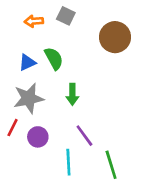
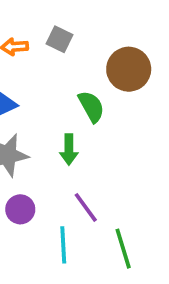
green semicircle: (54, 58) -> (91, 107), moved

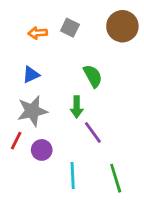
brown circle: (129, 69) -> (122, 26), moved
purple line: (86, 207) -> (93, 132), moved

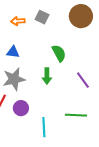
blue triangle: (31, 75) -> (13, 52), turned 32
purple line: (93, 132) -> (83, 80), moved
green line: (116, 178) -> (76, 115), moved, turned -70

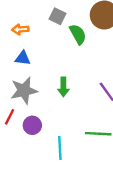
orange arrow: (18, 21) -> (20, 29), moved
green semicircle: (59, 53) -> (78, 34), moved

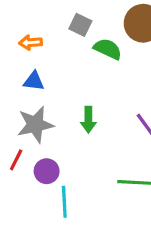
green semicircle: (78, 34) -> (108, 49), turned -36
cyan line: (60, 148) -> (64, 202), moved

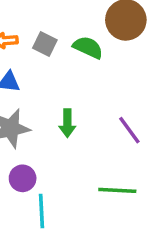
gray square: (80, 25) -> (45, 44), moved

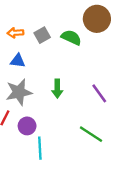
gray square: (45, 44) -> (42, 35), turned 35
green line: (117, 190) -> (91, 134), turned 30

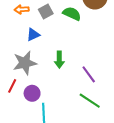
blue triangle: (18, 61) -> (33, 35), moved, turned -32
purple line: (99, 93) -> (89, 74), moved

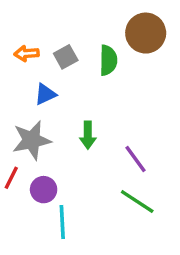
green semicircle: (72, 14) -> (108, 60), turned 66

